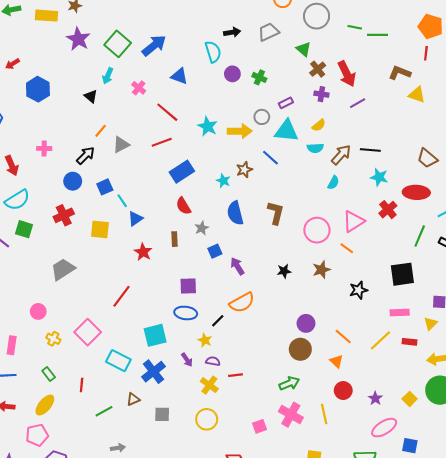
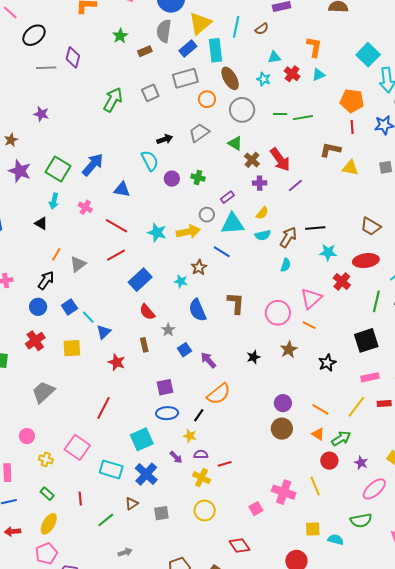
green arrow: (289, 383) -> (341, 439), moved

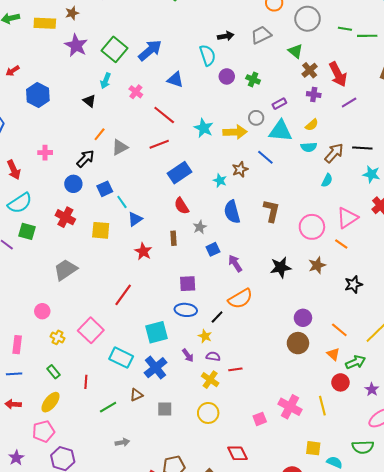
red cross: (35, 341) -> (65, 217), turned -36
black star: (253, 357) -> (281, 267), size x1.5

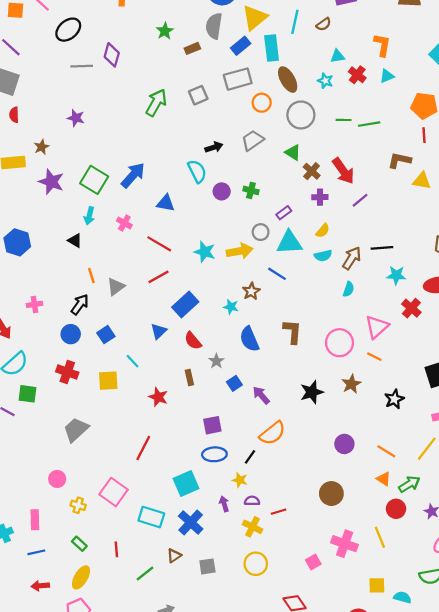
orange line: (100, 134) -> (91, 275), turned -48
cyan line: (122, 202) -> (133, 361), moved
blue triangle: (135, 219) -> (159, 331), moved
brown circle: (298, 343) -> (331, 494), moved
purple arrow: (188, 355) -> (224, 504), turned -152

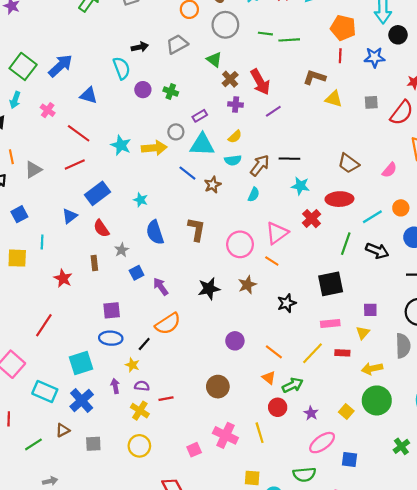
brown star: (251, 291) -> (213, 185), moved
cyan line: (133, 361) -> (42, 242), turned 40

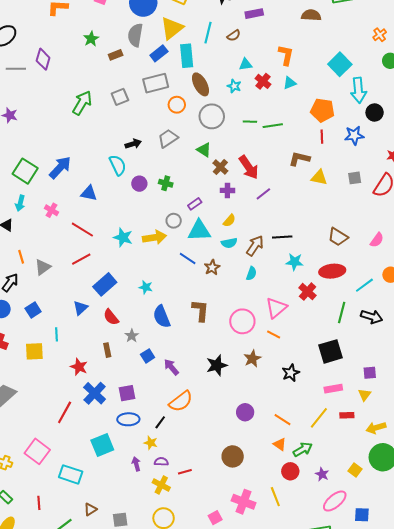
blue cross: (82, 400) -> (95, 393), moved

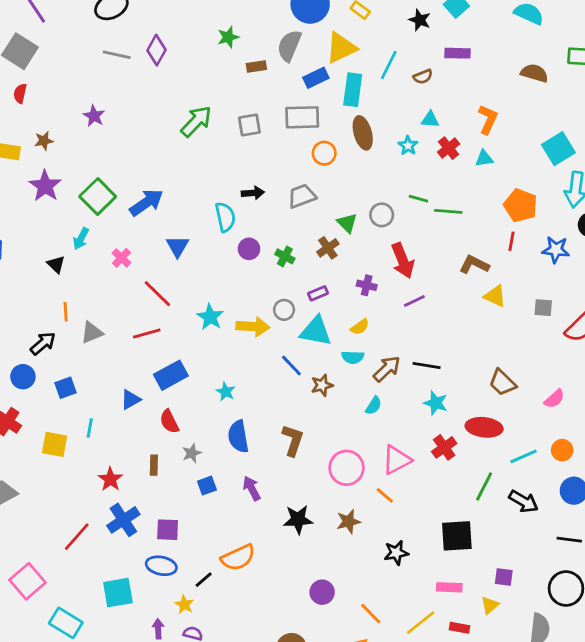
gray circle: (212, 116) -> (382, 215), moved, size x0.7
brown cross: (220, 167) -> (328, 248), moved
blue triangle: (89, 193) -> (177, 246), turned 36
purple arrow: (171, 367) -> (252, 488), moved

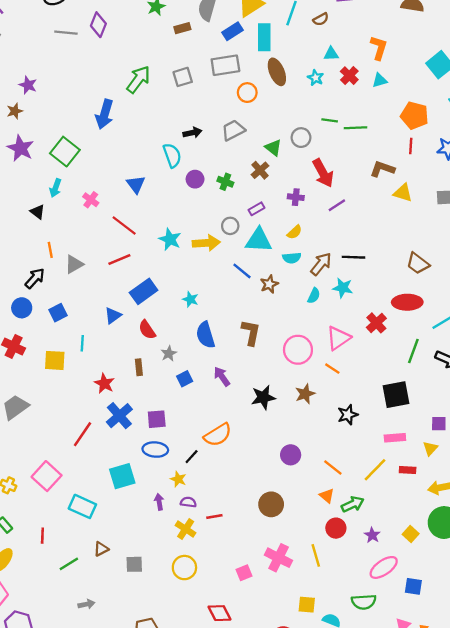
purple star: (94, 116) -> (28, 85), moved
blue arrow: (146, 203) -> (105, 114), moved, turned 148
cyan star: (436, 403) -> (343, 288), moved

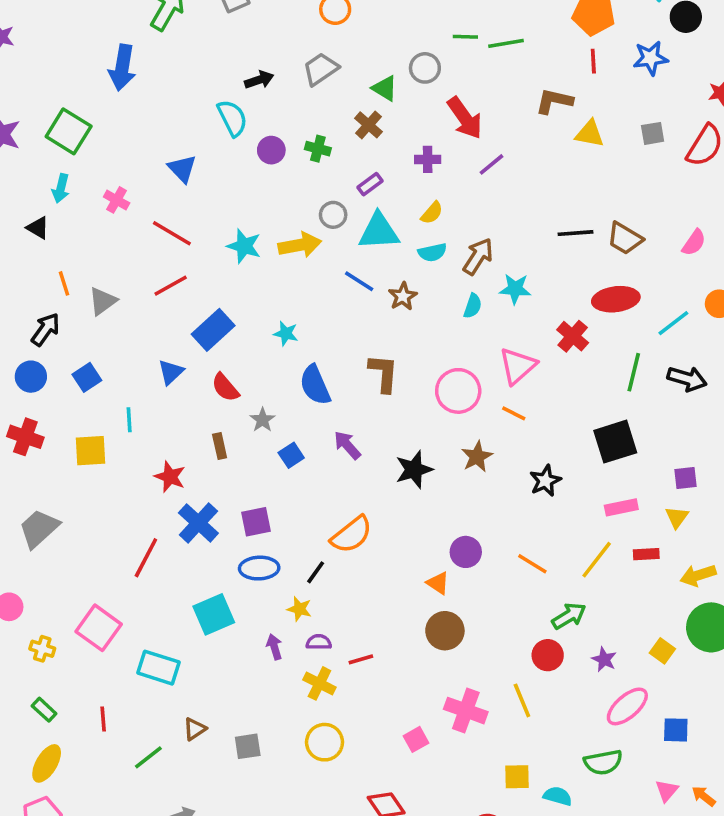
black line: (353, 257) -> (575, 233), moved
orange triangle: (327, 496) -> (438, 583), moved

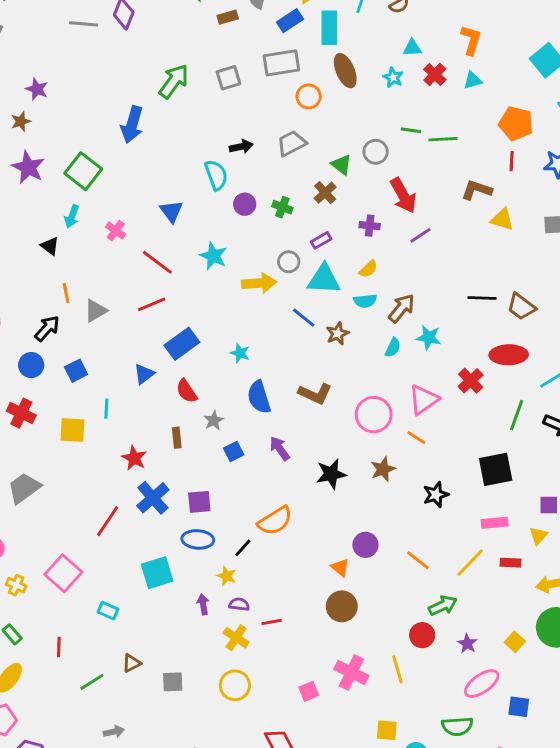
cyan star: (244, 246) -> (213, 256), moved
brown L-shape: (384, 373) -> (315, 394), turned 104
cyan rectangle: (159, 668) -> (108, 611), size x0.6

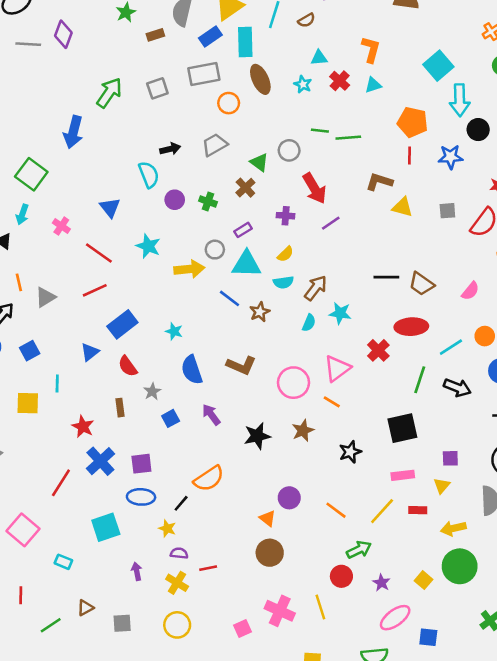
purple arrow: (203, 604) -> (137, 571), moved

